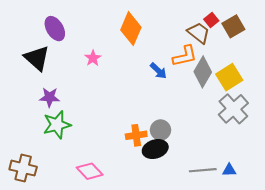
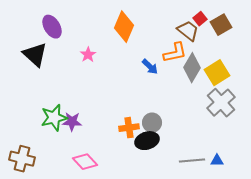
purple star: (50, 97) -> (72, 122), moved

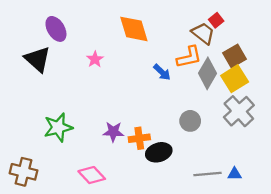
brown square: (221, 25) -> (235, 56), moved
orange diamond: (124, 27) -> (134, 29), turned -40
purple star: (72, 122) -> (113, 132), moved
gray circle: (152, 123) -> (190, 121), moved

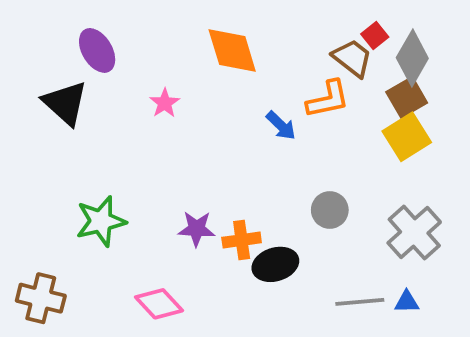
gray diamond: (207, 73) -> (412, 58), moved
gray cross: (239, 111) -> (414, 233), moved

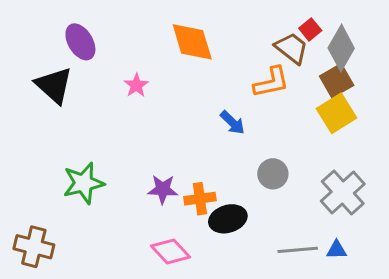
blue arrow: (281, 126) -> (233, 123), moved
pink diamond: (159, 304) -> (170, 251), moved

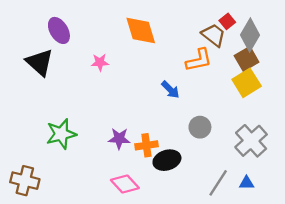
pink star: (136, 85) -> (100, 62), turned 30
gray line: (298, 250) -> (218, 183), turned -52

